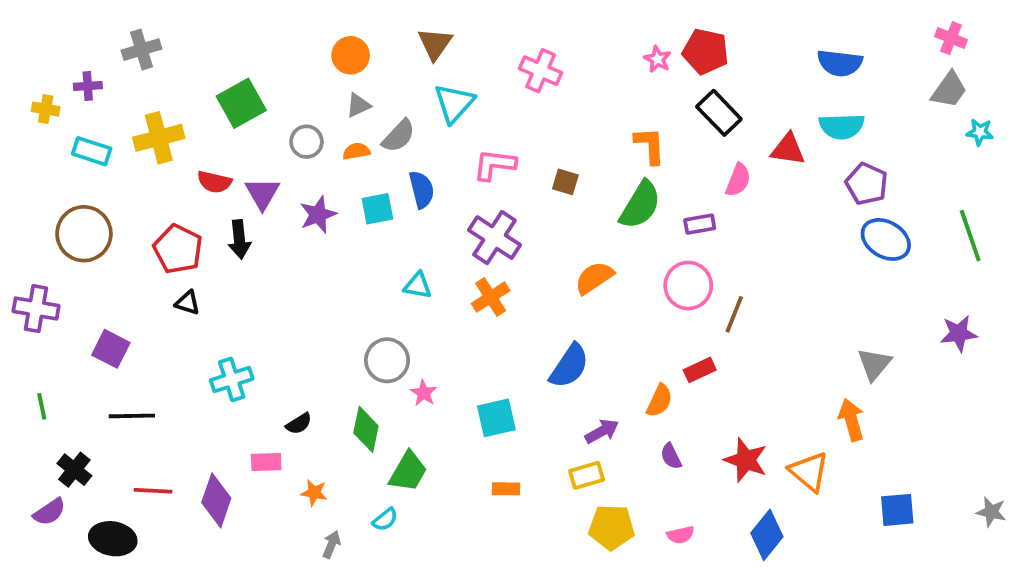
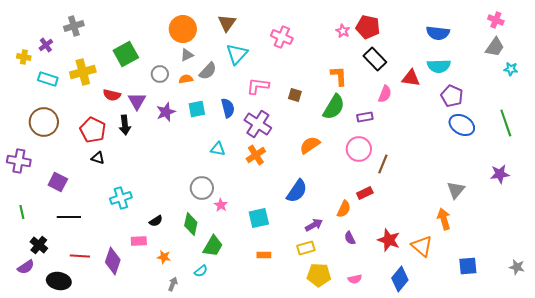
orange circle: (351, 55) -> (183, 29), size x1.4
purple cross: (88, 86) -> (46, 45), turned -32
blue semicircle: (422, 190) -> (228, 108), moved

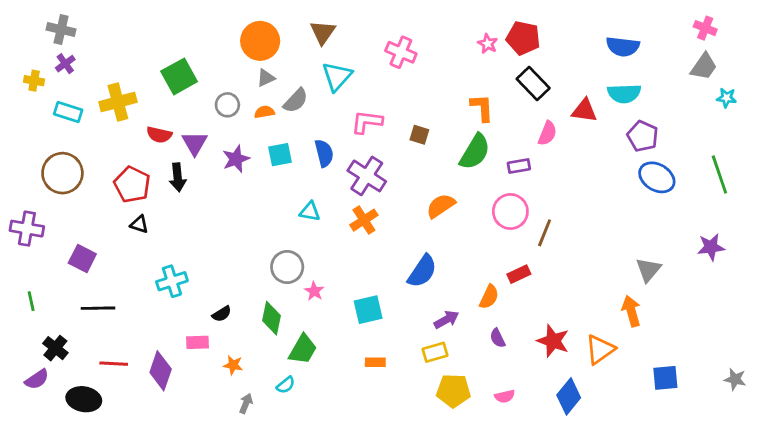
gray cross: (74, 26) -> (61, 29), moved, turned 30
orange triangle: (422, 246) -> (600, 349), turned 45

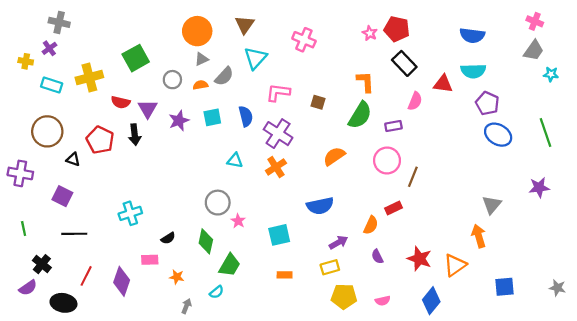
gray cross: (61, 29) -> (59, 22), moved
black triangle: (139, 224) -> (73, 159), moved
blue semicircle: (422, 271) -> (320, 206), turned 44
red line: (114, 364) -> (86, 276), turned -66

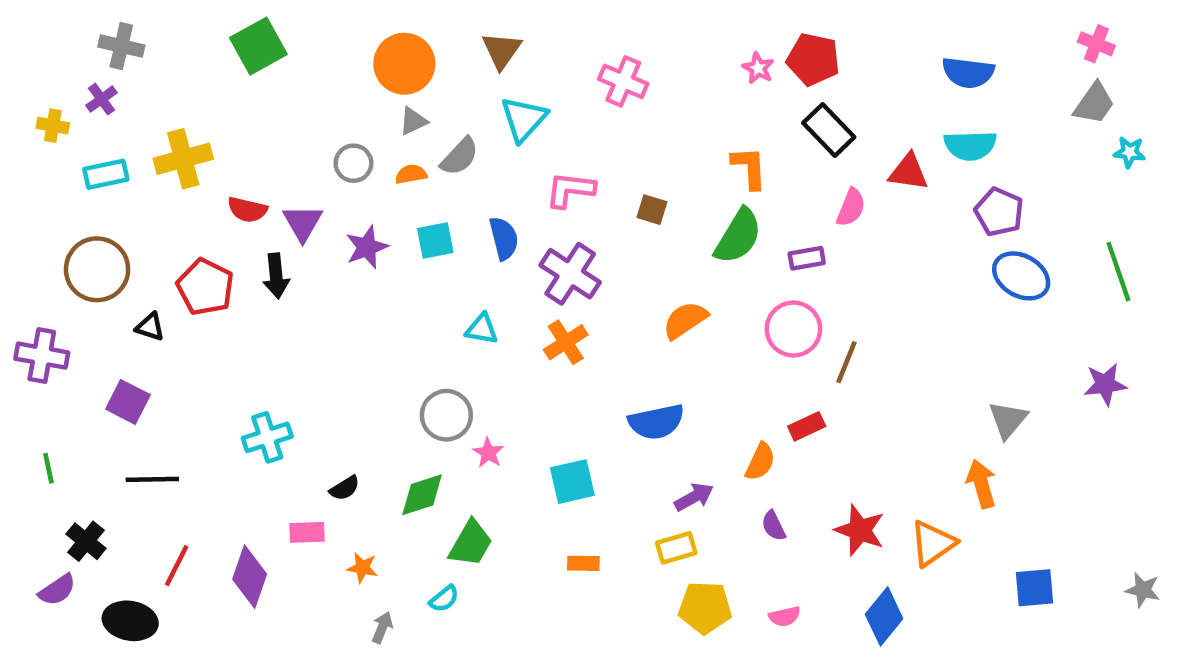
green square: (136, 58) -> (258, 46), moved
cyan rectangle: (52, 85) -> (106, 174), turned -30
green diamond: (206, 241) -> (422, 495), turned 60

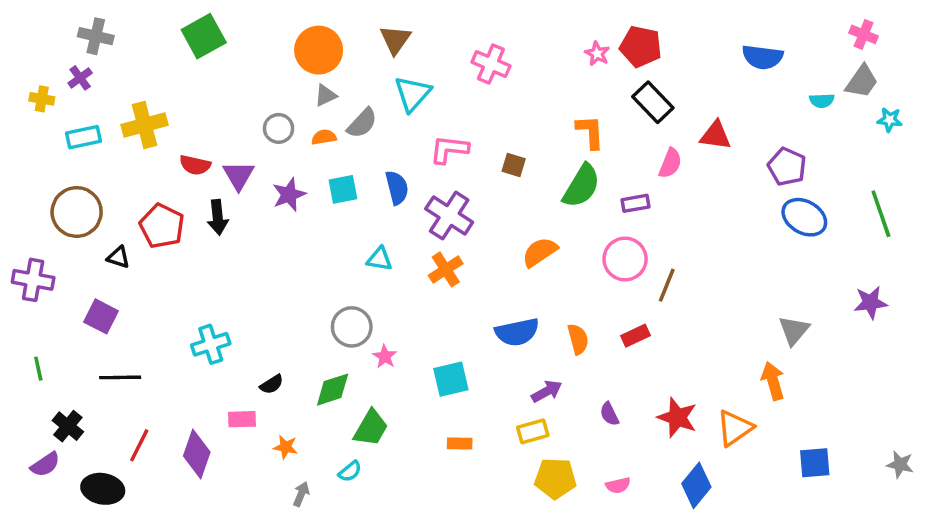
cyan semicircle: (970, 146) -> (822, 101), moved, size x0.6
orange semicircle: (760, 462) -> (578, 339), moved, turned -40

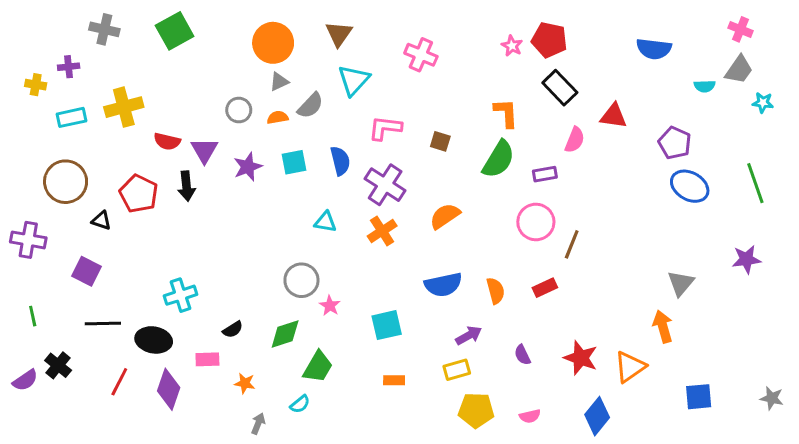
gray cross: (96, 36) -> (104, 29), moved
purple cross: (80, 78) -> (69, 67), turned 30
orange semicircle: (540, 252) -> (445, 216), moved
purple semicircle: (45, 464) -> (25, 380), moved
black ellipse: (103, 489) -> (154, 340), moved

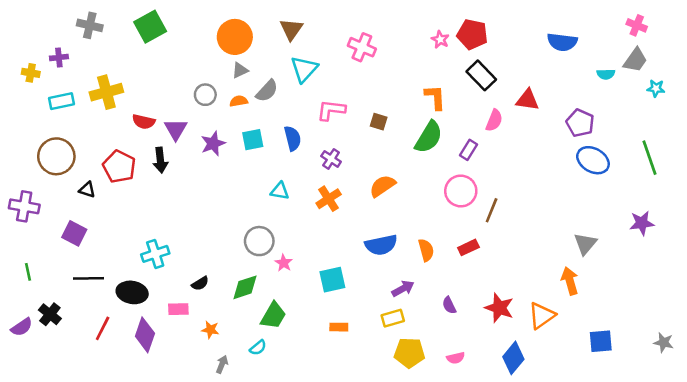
purple rectangle: (545, 174) -> (468, 150), turned -48
purple cross: (385, 185) -> (331, 159), size x0.6

